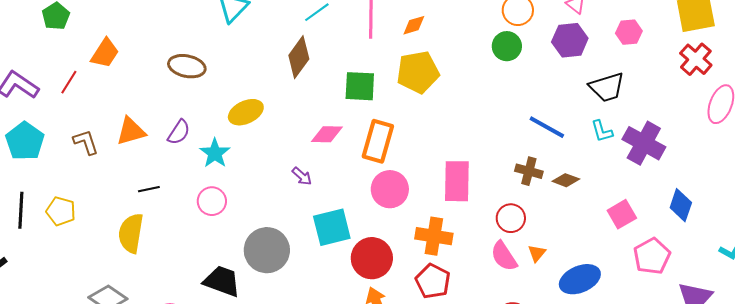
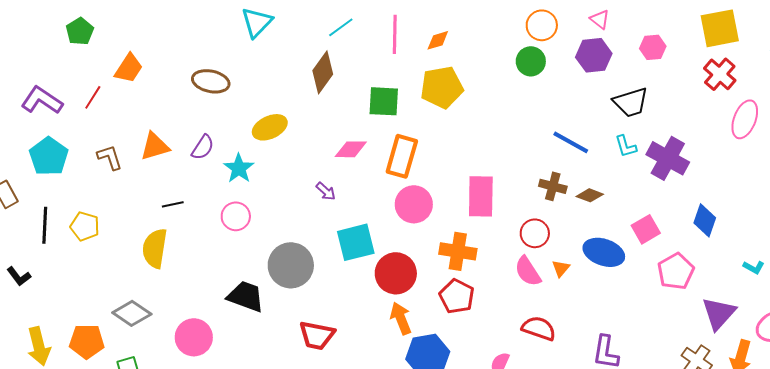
blue ellipse: (580, 279) -> (604, 252), moved, turned 42

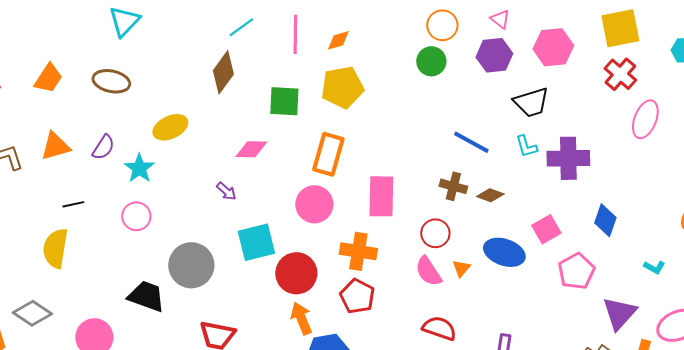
cyan triangle: (257, 22) -> (124, 21), moved
pink hexagon: (653, 47) -> (553, 47), size x1.5
orange trapezoid: (129, 68) -> (48, 78), moved
orange rectangle: (402, 156) -> (328, 154), moved
purple cross: (668, 158) -> (568, 158), turned -30

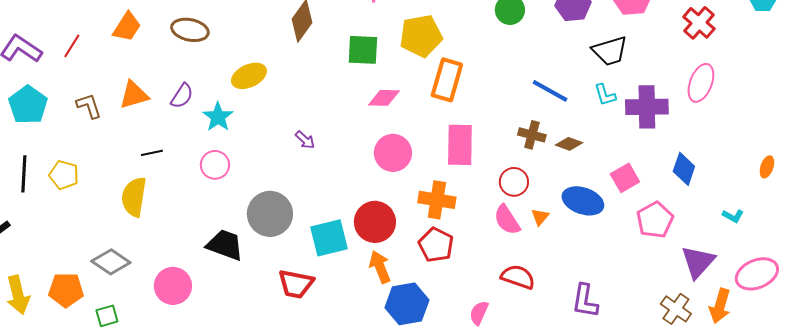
pink ellipse: (645, 119) -> (701, 83), moved
pink diamond: (251, 149) -> (384, 98), moved
orange rectangle: (328, 154) -> (447, 80), moved
cyan square: (256, 242) -> (329, 238), moved

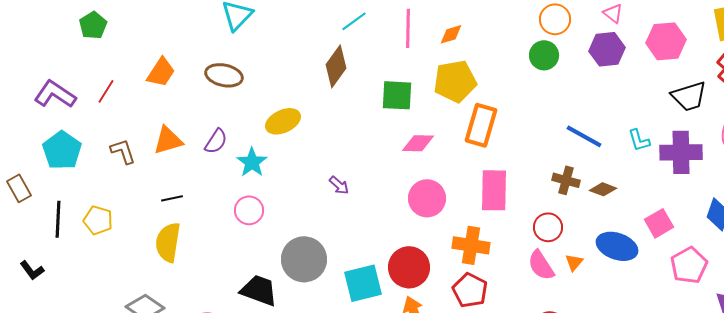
black trapezoid: (610, 51) -> (689, 96), moved
black line: (152, 153) -> (172, 198), moved

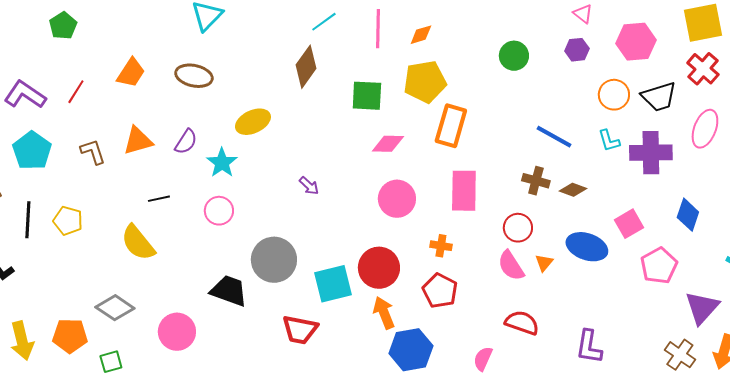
orange circle: (555, 19) -> (614, 95), moved
purple hexagon: (607, 49) -> (577, 50), size x0.7
black line: (172, 198) -> (159, 199), moved
yellow semicircle: (168, 242) -> (138, 243), turned -48
orange cross: (471, 245) -> (441, 246), size x0.6

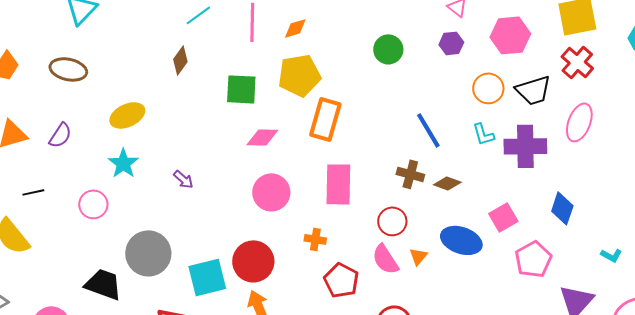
brown diamond: (306, 67) -> (180, 60), size x0.7
blue line: (554, 137) -> (428, 130), turned 30
cyan star: (222, 163) -> (123, 163), moved
red pentagon: (440, 291) -> (341, 280), moved

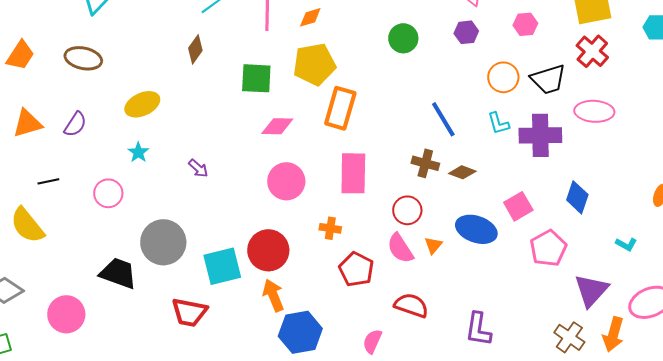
pink hexagon: (510, 35) -> (525, 24), size x0.6
pink ellipse: (579, 122) -> (594, 111), turned 72
cyan star: (123, 163) -> (138, 152), size x0.7

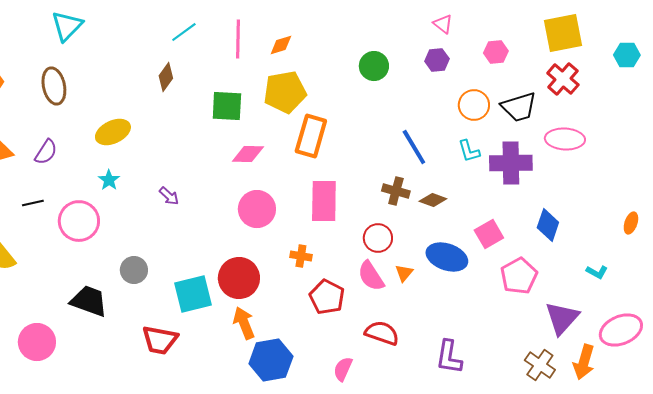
brown ellipse: (83, 58) -> (54, 86), turned 66
black line: (48, 181) -> (33, 203), moved
pink circle: (108, 193) -> (79, 221), size x1.4
gray circle: (163, 242) -> (134, 270), size x0.6

